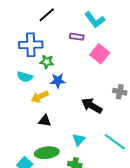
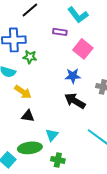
blue star: (58, 81) -> (73, 76), moved
yellow arrow: (40, 97) -> (23, 92), turned -120
cyan triangle: (79, 140) -> (52, 135), moved

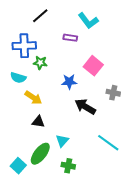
pink square: (83, 49) -> (93, 66), moved
blue star: (73, 76) -> (69, 82), moved
green ellipse: (30, 148) -> (40, 154), turned -45

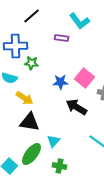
pink square: (93, 66) -> (84, 78), moved
black triangle: (38, 122) -> (29, 122), size x1.5

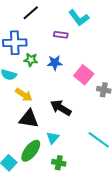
blue star: (60, 82) -> (55, 63), moved
black arrow: (76, 107) -> (61, 108), moved

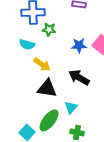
blue star: (55, 63) -> (79, 45), moved

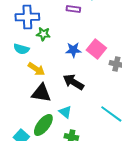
cyan triangle: (71, 107) -> (65, 112), turned -32

